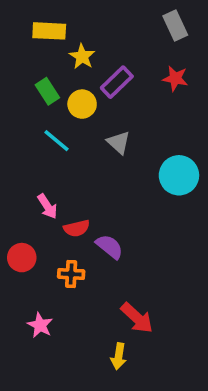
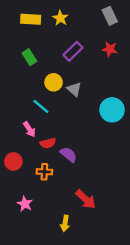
yellow star: (82, 57) -> (60, 18), moved
yellow circle: (82, 104) -> (54, 82), moved
cyan line: (56, 141) -> (41, 106), moved
yellow arrow: (119, 356) -> (65, 223), moved

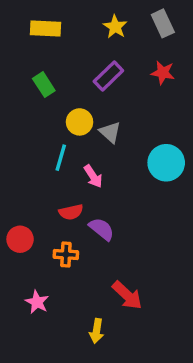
yellow star: (60, 18) -> (115, 27), moved
cyan line: (41, 106) -> (61, 158), turned 66
pink arrow: (29, 129) -> (93, 176), moved

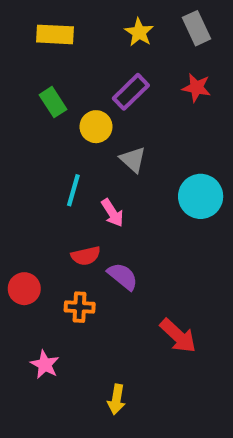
yellow circle: (80, 122) -> (96, 127), moved
red arrow: (127, 295) -> (178, 336), moved

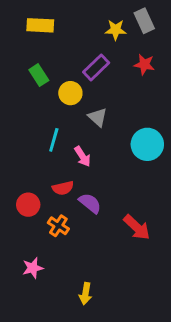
yellow star: (139, 32) -> (116, 30), moved, turned -30
red circle: (24, 289) -> (28, 205), moved
orange cross: (80, 307) -> (58, 226), turned 30
red arrow: (178, 336) -> (137, 227), moved
pink star: (45, 364) -> (33, 268), turned 30

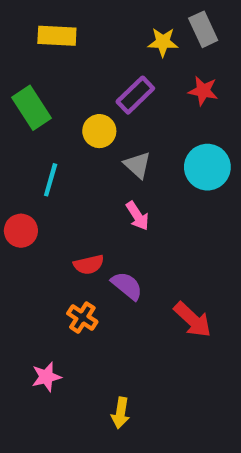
green rectangle: (39, 75) -> (32, 108), moved, size x1.4
cyan line: (54, 140) -> (51, 180), moved
cyan circle: (147, 144) -> (207, 167), moved
pink arrow: (82, 156) -> (137, 216), moved
red circle: (28, 205) -> (21, 231), moved

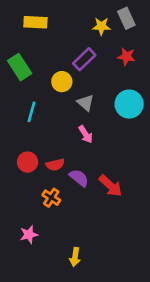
red circle: (21, 231) -> (28, 162), moved
red arrow: (193, 320) -> (111, 186), moved

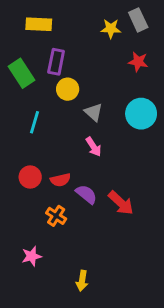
purple rectangle: (84, 59) -> (56, 62), moved, turned -35

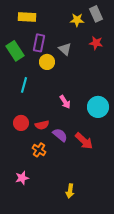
gray triangle: (94, 112) -> (65, 49), moved
cyan circle: (141, 114) -> (98, 107), moved
yellow arrow: (82, 281) -> (70, 191), moved

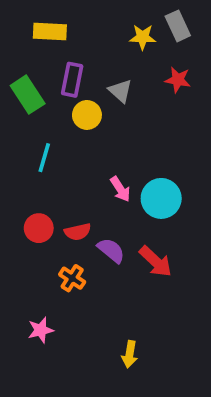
cyan circle: (98, 107) -> (161, 198), moved

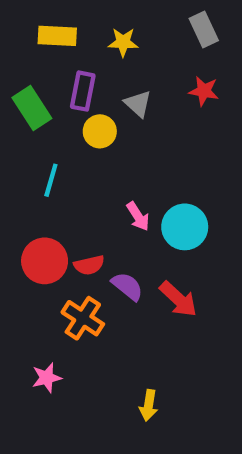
yellow star: (143, 37) -> (123, 42), moved
red circle: (39, 228) -> (45, 261), size x1.4
orange cross: (72, 278) -> (83, 318), size x1.4

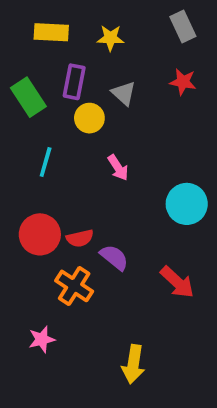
pink arrow: (138, 216) -> (118, 168), moved
cyan circle: (185, 227) -> (187, 204), moved
red arrow: (178, 299) -> (177, 282), moved
yellow arrow: (149, 405) -> (133, 364), size x1.4

